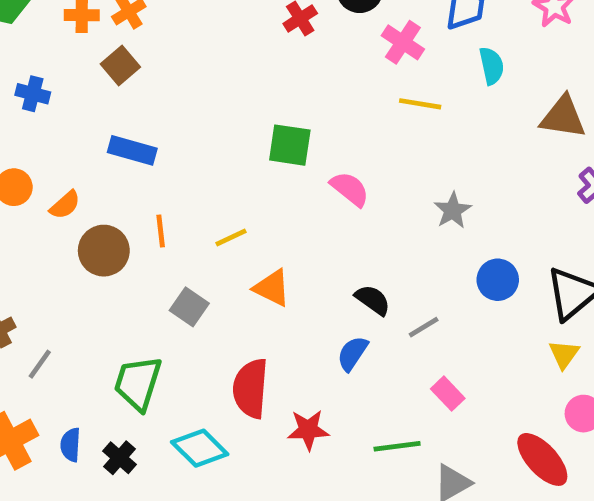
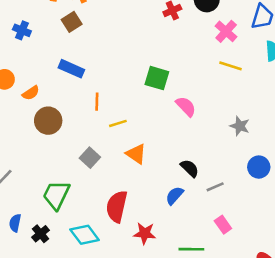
gray star: (453, 210) -> (240, 126), turned -30
orange line: (161, 231) -> (97, 102), moved

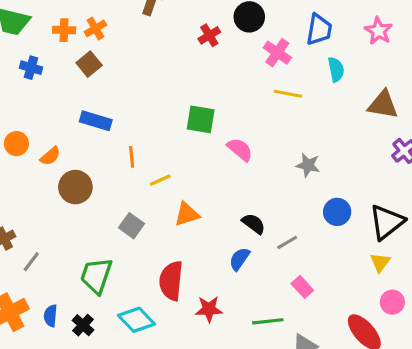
blue cross: (22, 30) -> (31, 68), moved
orange triangle: (136, 154) -> (187, 214), turned -45

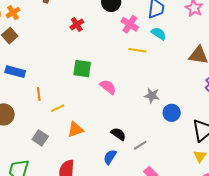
red cross: (209, 35) -> (77, 24), moved
cyan semicircle: (336, 69) -> (159, 34), moved, turned -42
blue circle: (337, 212) -> (172, 113), moved

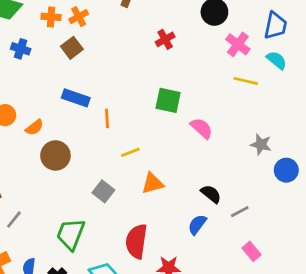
orange line: (39, 94) -> (107, 119), moved

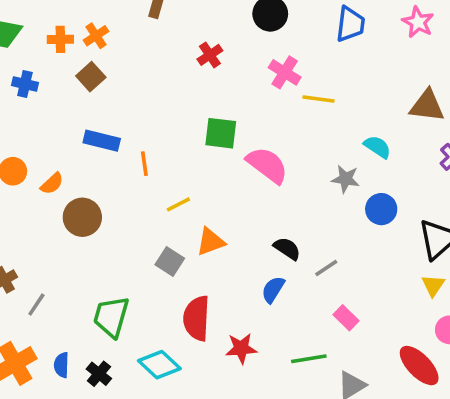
pink cross: (238, 44) -> (285, 72), moved
cyan semicircle: (277, 60) -> (377, 147), moved
pink semicircle: (202, 128) -> (267, 165), size x1.4
gray square: (103, 191) -> (170, 261), moved

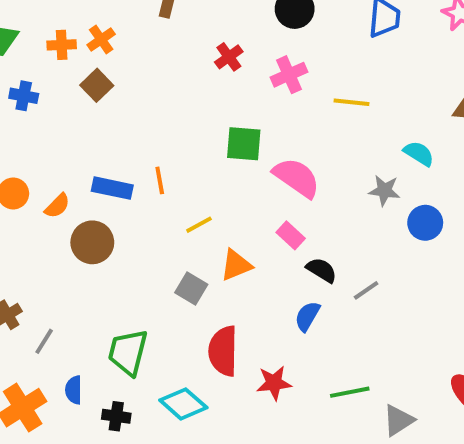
pink cross: (285, 72) -> (289, 75), moved, turned 36
blue rectangle: (102, 141) -> (112, 188), moved
pink rectangle: (346, 318) -> (291, 235), moved
blue semicircle: (62, 365) -> (74, 390), moved
black cross: (99, 374) -> (116, 416), turned -30

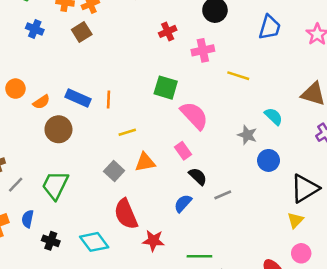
red semicircle: (223, 351) -> (126, 214), turned -36
green trapezoid: (128, 352) -> (55, 185), moved

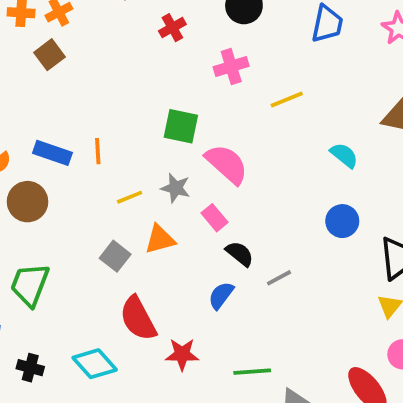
red cross: (168, 31) -> (172, 28), moved
yellow line: (238, 76) -> (287, 100), turned -35
gray star: (247, 135) -> (176, 188), moved

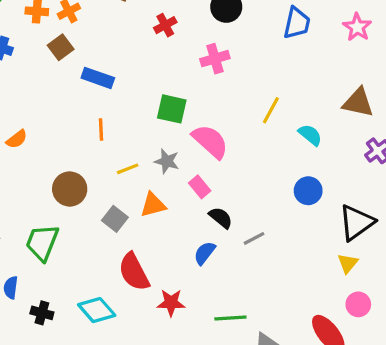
yellow line: (287, 100) -> (271, 110), moved, turned -40
blue rectangle: (52, 153) -> (98, 78), moved
brown circle: (28, 202) -> (70, 189), moved

